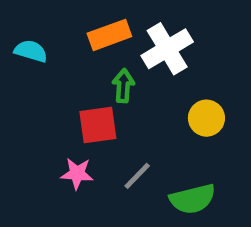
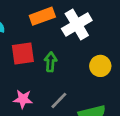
green arrow: (123, 86) -> (51, 62), moved
red square: (98, 125) -> (23, 54), moved

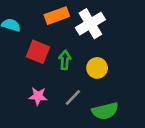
red square: (23, 54) -> (38, 52), turned 30
yellow circle: (100, 66) -> (97, 68), moved

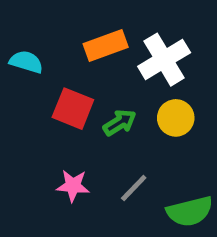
green arrow: (65, 60) -> (120, 123), turned 54
yellow circle: (97, 68) -> (176, 118), moved

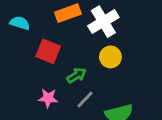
green arrow: (120, 123) -> (76, 75), moved

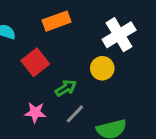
white cross: (103, 22) -> (119, 35), moved
red square: (48, 51) -> (35, 62), turned 30

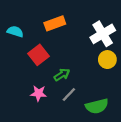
yellow circle: (102, 68) -> (107, 60), moved

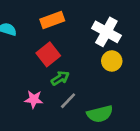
white cross: (103, 34) -> (106, 32), turned -30
red square: (39, 55) -> (48, 54), moved

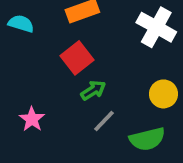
yellow circle: (112, 61) -> (163, 94), moved
pink star: (34, 99) -> (32, 119), moved, turned 30

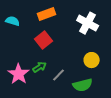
green arrow: (93, 90) -> (40, 67), moved
pink star: (32, 119) -> (19, 74), size x1.5

